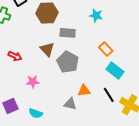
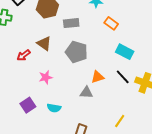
brown triangle: (47, 49) -> (44, 43), moved
orange rectangle: (106, 49) -> (111, 23), moved
red arrow: (15, 56) -> (24, 55), turned 128

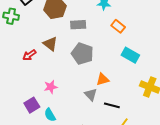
pink star: (46, 77) -> (51, 87), moved
black line: (123, 77) -> (112, 105), moved, turned -35
gray triangle: (86, 92) -> (91, 95), turned 40
cyan semicircle: (54, 108) -> (50, 115), moved, turned 48

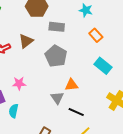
brown triangle: (50, 44) -> (26, 41), turned 35
cyan semicircle: (50, 115) -> (14, 111), turned 32

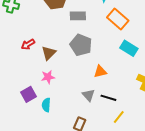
orange rectangle: (96, 35) -> (118, 19), size x1.5
brown triangle: (26, 41) -> (49, 53), moved
gray triangle: (57, 98) -> (88, 95), moved

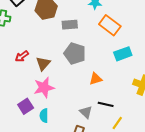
cyan rectangle: (129, 48) -> (123, 54), turned -48
pink star: (48, 77) -> (44, 88), size x1.5
gray triangle: (88, 95) -> (86, 112), moved

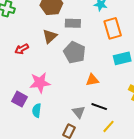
orange rectangle: (110, 25) -> (113, 28), turned 30
brown triangle: (43, 64) -> (50, 36), moved
purple square: (26, 106) -> (20, 99), turned -35

